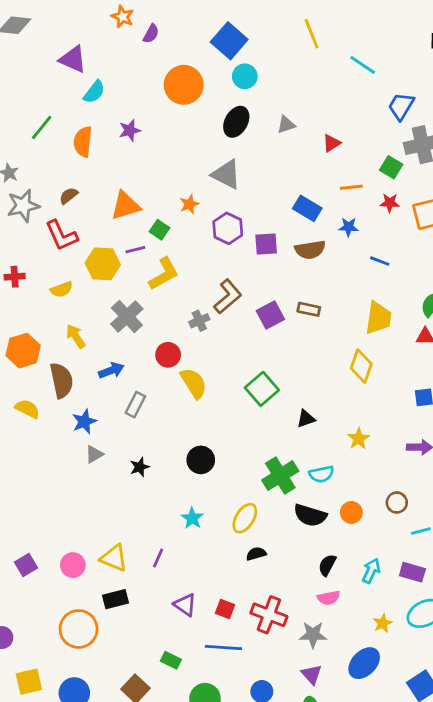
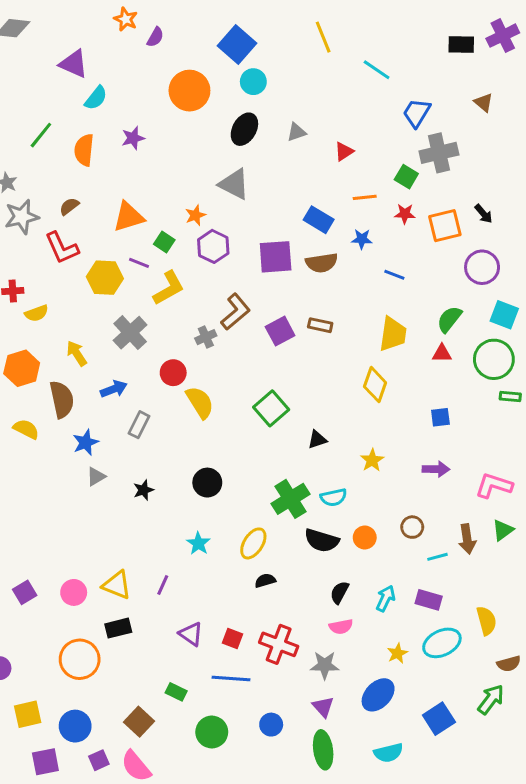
purple hexagon: (228, 228) -> (213, 246), moved
purple square: (266, 244) -> (276, 257), size x1.4
purple line: (135, 250) -> (139, 263), turned 36
yellow semicircle: (62, 289) -> (37, 313), moved

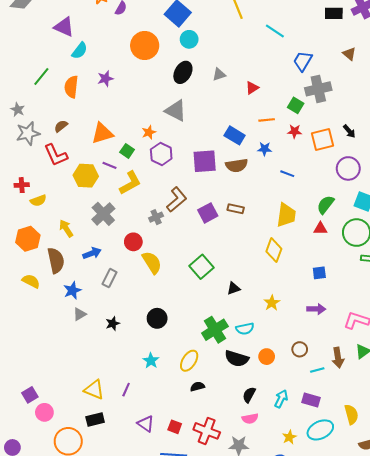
pink circle: (74, 592) -> (44, 412), moved

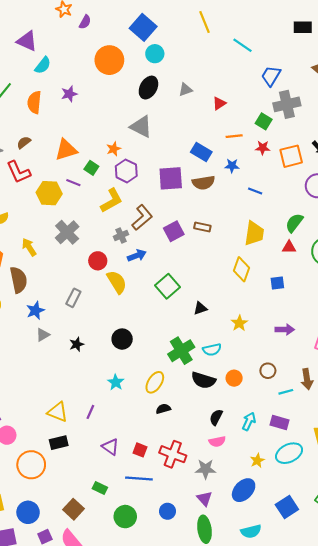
yellow L-shape: (130, 183) -> (111, 201), moved
blue arrow: (92, 253) -> (137, 256), moved
blue square: (319, 273) -> (277, 283), moved

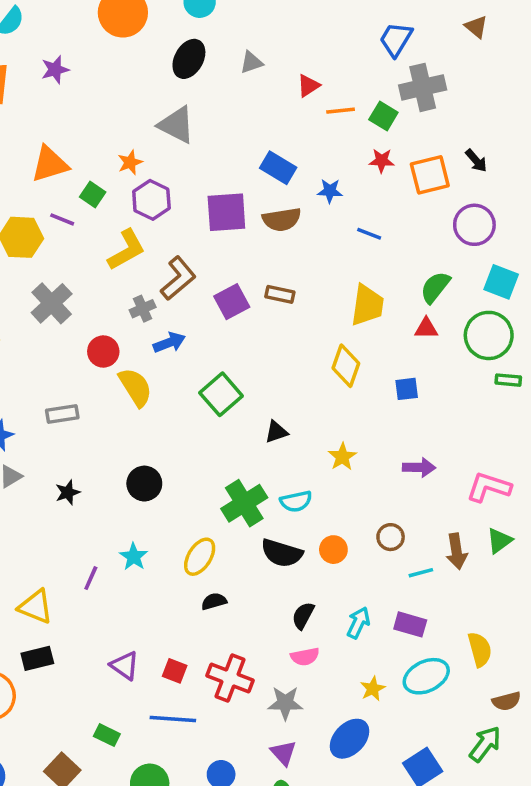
orange line: (234, 136) -> (341, 111), moved
gray rectangle: (73, 298) -> (62, 414), turned 54
purple line: (90, 412) -> (91, 578), moved

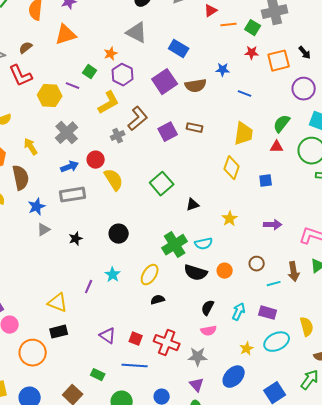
orange triangle: (50, 164) -> (66, 35), moved
blue rectangle: (278, 168) -> (179, 49), moved
purple square: (226, 212) -> (165, 82), turned -30
blue arrow: (169, 343) -> (70, 167), moved
gray rectangle: (62, 414) -> (73, 195), size x1.4

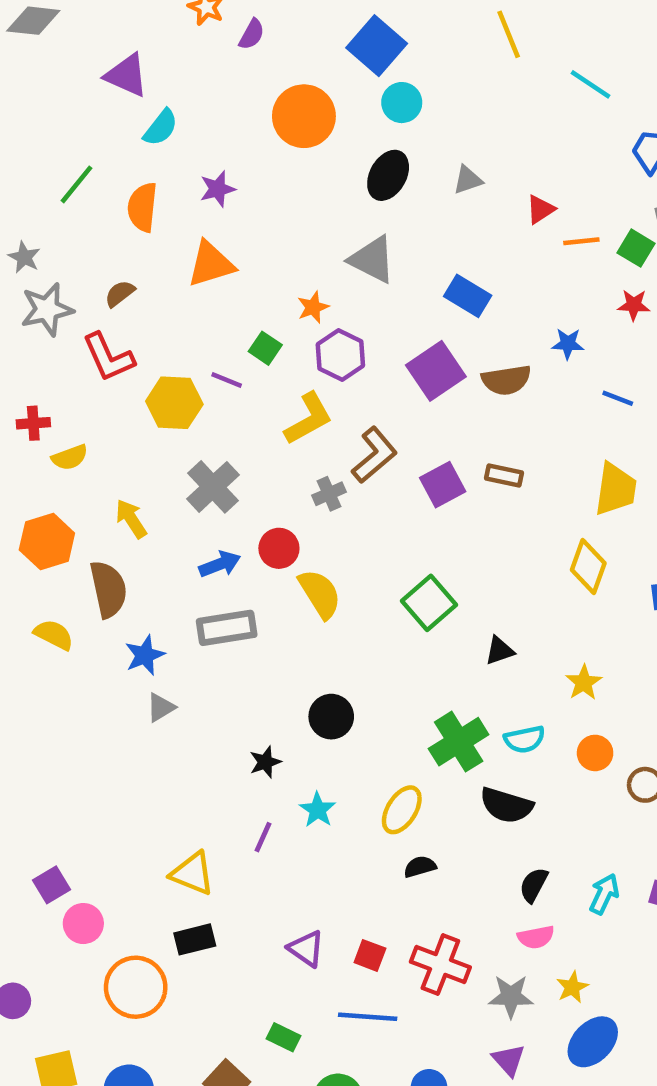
black star: (76, 239) -> (265, 762), moved
orange circle: (225, 271) -> (595, 753), moved
yellow star: (247, 349) -> (572, 987), moved

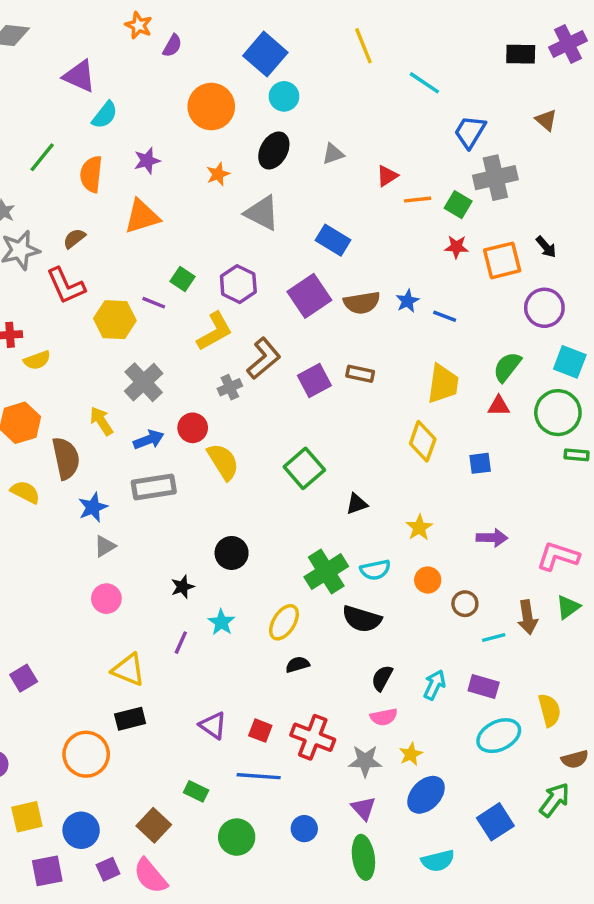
orange star: (313, 307) -> (218, 174), moved
blue star: (568, 344) -> (407, 301), moved, turned -30
yellow arrow: (131, 519) -> (101, 421), moved
pink circle: (83, 924) -> (106, 599), moved

